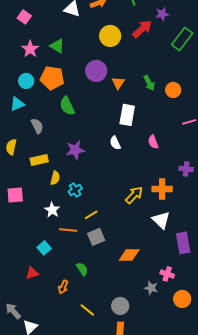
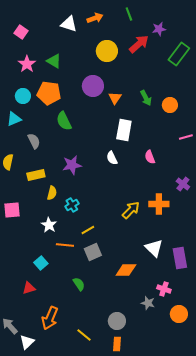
purple cross: (186, 169) -> (183, 184), turned 32
white triangle: (161, 220) -> (154, 248), moved
orange arrow: (63, 287) -> (50, 318), moved, size x1.6
yellow line: (87, 310) -> (84, 335), moved

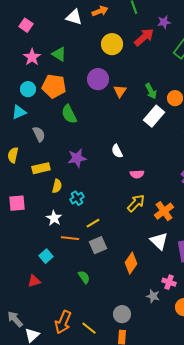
white rectangle: (124, 130) -> (154, 116), moved, turned 30
pink semicircle: (150, 157) -> (137, 174), moved, turned -72
orange cross: (159, 204) -> (164, 211), moved, turned -36
orange diamond: (126, 270) -> (131, 263), turned -55
orange arrow: (50, 318) -> (63, 322), moved

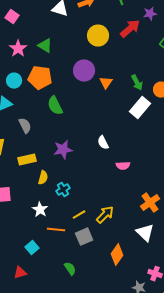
yellow arrow: (136, 203) -> (105, 215), moved

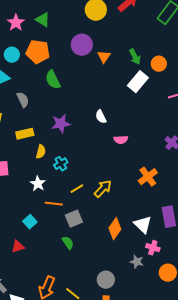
white triangle: (145, 233) -> (143, 225), moved
gray square: (84, 237) -> (74, 219), moved

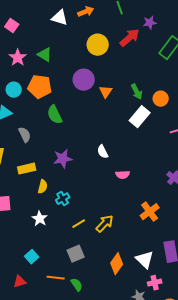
orange line: (54, 204) -> (56, 278), moved
green semicircle: (68, 243) -> (77, 285), moved
pink cross: (153, 248) -> (155, 283), turned -32

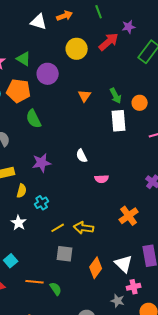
purple circle: (84, 80) -> (48, 74), moved
white rectangle: (140, 117) -> (119, 121), turned -45
yellow arrow: (105, 224) -> (84, 228), turned -126
gray square: (76, 254) -> (65, 254), moved, turned 30

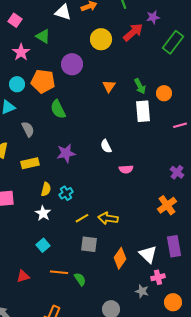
green triangle: (24, 59) -> (43, 36), moved
yellow semicircle: (22, 191) -> (46, 189), moved
orange cross: (129, 216) -> (167, 205), moved
cyan square: (11, 261) -> (43, 245), moved

